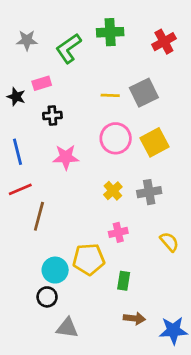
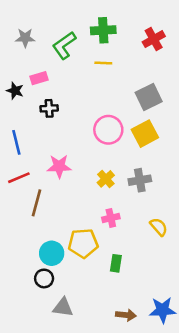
gray square: (144, 93) -> (149, 97), moved
yellow line: (110, 95) -> (103, 63), moved
pink star: (66, 157) -> (59, 166), moved
brown arrow: (134, 318) -> (126, 315), moved

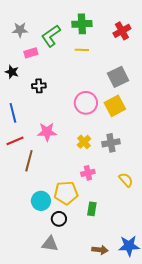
pink rectangle: (39, 78) -> (31, 53), moved
black circle: (44, 278) -> (59, 219), moved

